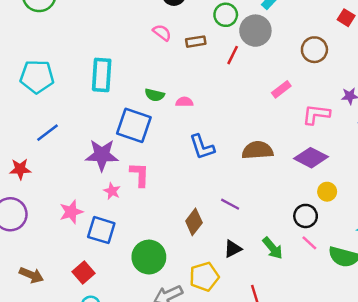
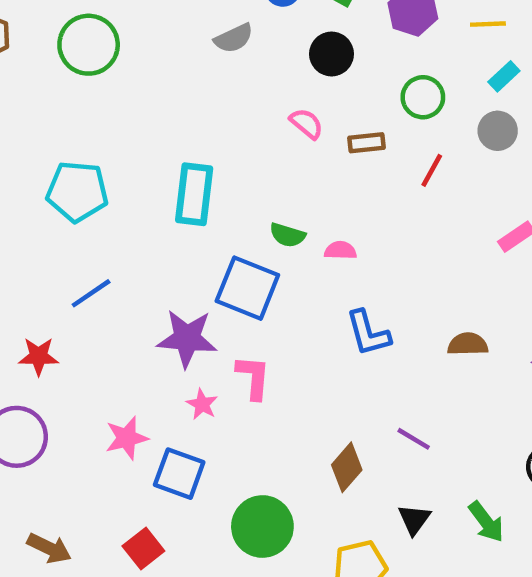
gray circle: (255, 31) -> (498, 131), moved, size x0.7
brown semicircle: (257, 150) -> (468, 344), size x0.7
black triangle: (233, 249) -> (414, 519), turned -30

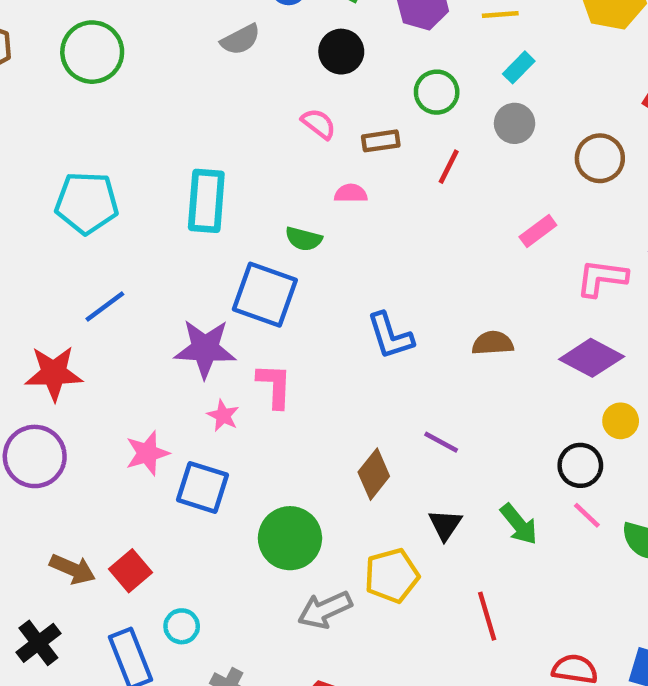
pink semicircle: (340, 250) -> (351, 193), moved
red star: (38, 356) -> (54, 373), size x1.4
red square: (143, 549) -> (130, 571), moved

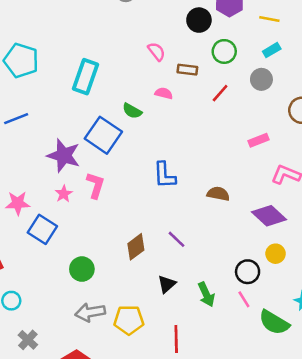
black circle: (341, 52) -> (199, 20), moved
green circle: (290, 538) -> (82, 269), size x0.7
yellow pentagon: (392, 576) -> (129, 320), moved

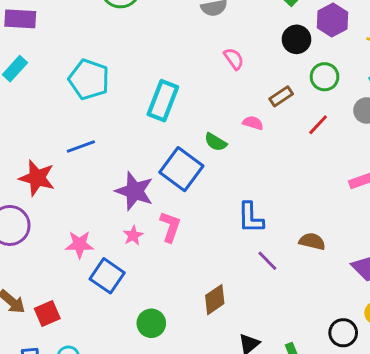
pink semicircle: (157, 51) -> (234, 59), moved
brown rectangle: (187, 70) -> (281, 96), turned -42
purple line: (176, 239) -> (267, 261), moved

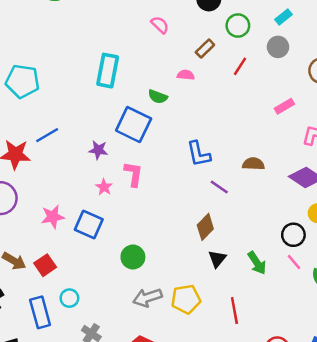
cyan pentagon: (89, 79) -> (22, 81), moved
blue line: (81, 146) -> (47, 135), moved
purple star: (135, 191) -> (98, 150), size x0.6
pink star: (80, 244) -> (53, 217), moved
brown diamond: (215, 300) -> (205, 227), moved

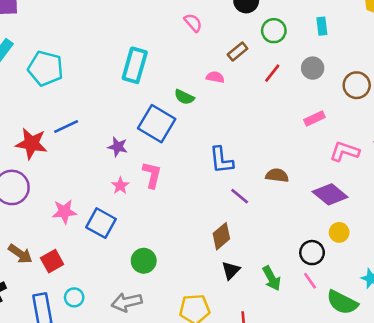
cyan rectangle: (284, 17) -> (322, 26), turned -63
gray circle: (278, 47) -> (313, 68), moved
gray arrow: (147, 298) -> (127, 302), moved

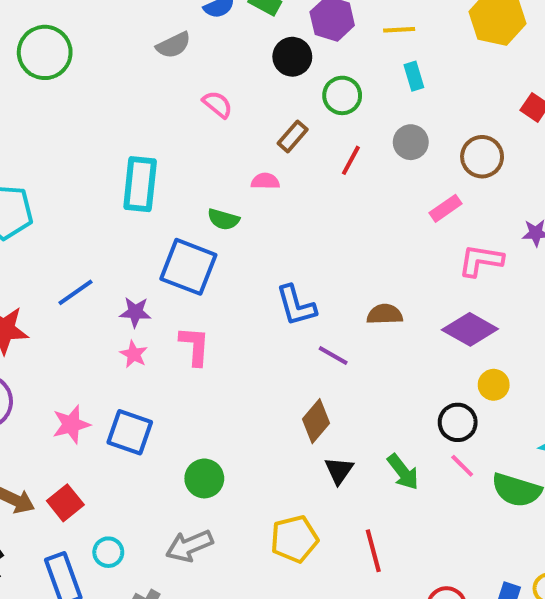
pink rectangle: (314, 119) -> (446, 208), moved
blue line: (66, 127) -> (75, 292), moved
pink star: (120, 186) -> (134, 354), moved

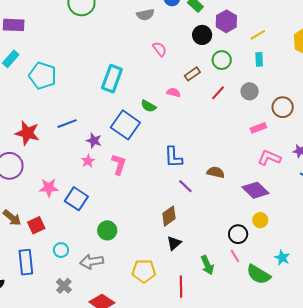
yellow line: (399, 30) -> (258, 35), turned -42
green arrow: (403, 472) -> (207, 265), moved
cyan circle: (108, 552) -> (61, 250), moved

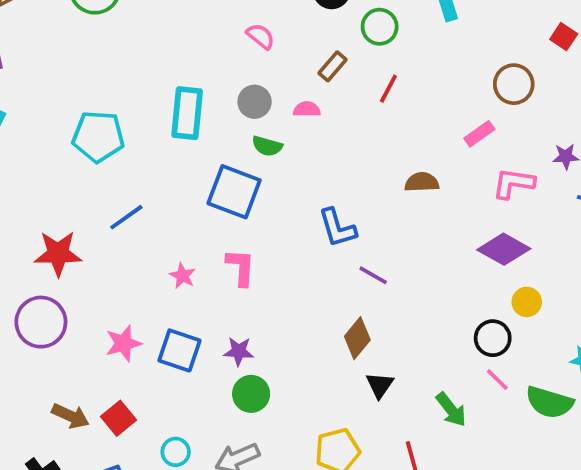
cyan pentagon: (43, 76) -> (98, 136), moved
gray circle: (250, 91) -> (255, 102), moved
purple star: (94, 141) -> (239, 351), moved
brown semicircle: (216, 172) -> (422, 182), moved

